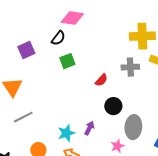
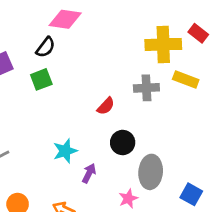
green square: (67, 61) -> (41, 79), moved
cyan star: (66, 133) -> (65, 151), moved

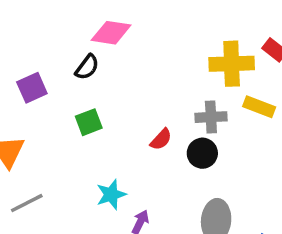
green square: (41, 79) -> (89, 122), moved
black circle: (123, 143) -> (202, 153), moved

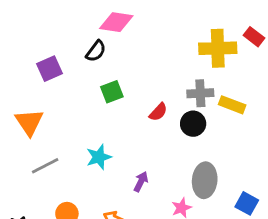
yellow rectangle: (259, 107) -> (232, 105), moved
green square: (89, 122) -> (112, 92), moved
cyan star: (111, 194) -> (99, 157), moved

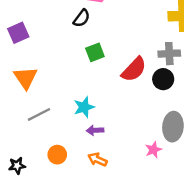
purple square: (50, 69) -> (18, 33), moved
red semicircle: (158, 112) -> (134, 69), size x1.6
purple arrow: (141, 182) -> (95, 130), moved, turned -119

